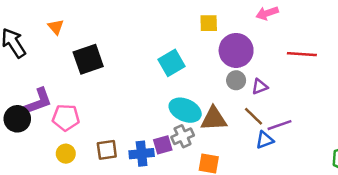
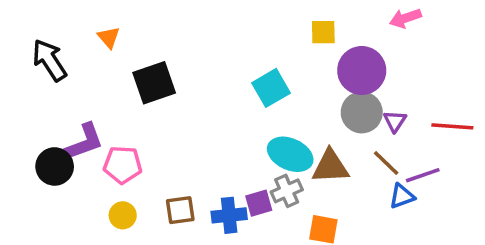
red line: (302, 54) -> (452, 126), moved
gray circle: (236, 80) -> (362, 112), size x1.5
purple triangle: (260, 86) -> (395, 121), turned -35

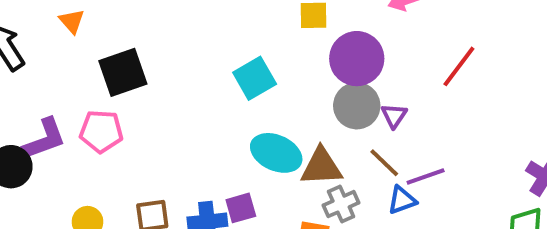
red line: (452, 126) -> (459, 66), moved, turned -57
pink pentagon: (123, 165) -> (101, 131), moved
gray cross: (287, 191) -> (341, 204), moved

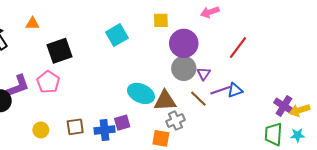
orange triangle: (72, 21) -> (32, 24), turned -48
cyan square: (255, 78) -> (117, 35), moved
pink pentagon: (101, 131) -> (48, 82), turned 30
purple line: (426, 177) -> (220, 90), moved
blue triangle: (402, 200) -> (235, 90), moved

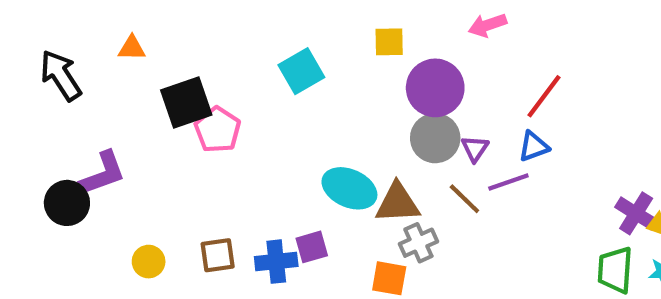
pink pentagon: (48, 82) -> (218, 130), moved
blue triangle: (235, 90) -> (534, 146), moved

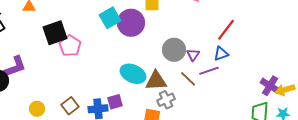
purple circle: (435, 88) -> (131, 23), moved
brown square: (218, 255) -> (70, 106), turned -30

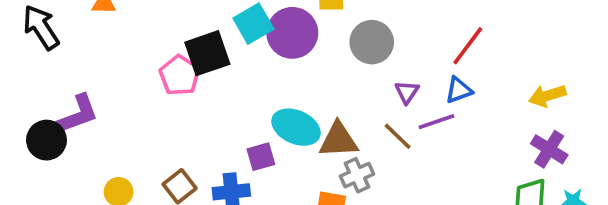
black square: (55, 33) -> (207, 53), moved
gray circle: (174, 50) -> (372, 42), moved
yellow arrow: (285, 90) -> (547, 96), moved
purple square: (115, 102) -> (261, 157), moved

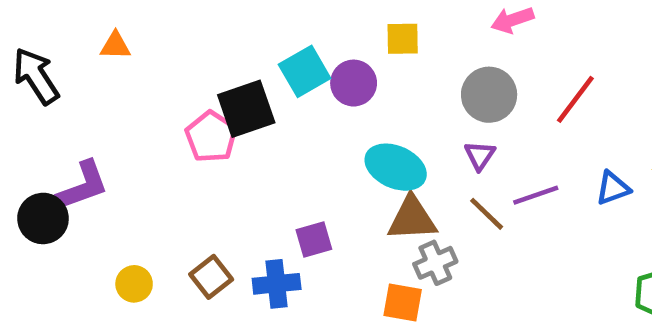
purple circle: (292, 33) -> (354, 83), size x0.7
gray circle: (372, 42) -> (489, 95), moved
blue triangle: (459, 90) -> (613, 188), moved
purple triangle: (407, 92) -> (480, 155), moved
cyan ellipse: (296, 127) -> (396, 167), moved

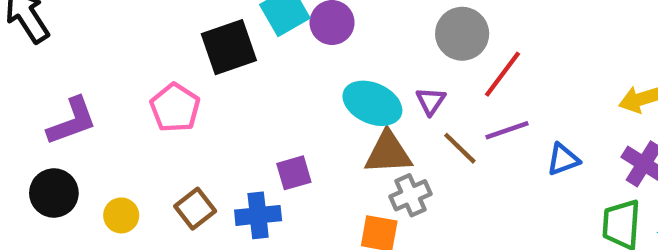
red line: (575, 99) -> (502, 74), moved
pink pentagon: (211, 137) -> (175, 108), moved
purple triangle: (480, 155) -> (431, 101), moved
blue triangle: (613, 188) -> (563, 159), moved
black circle: (43, 218) -> (54, 193), moved

